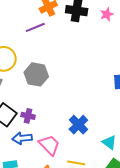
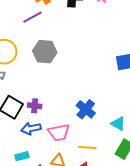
gray hexagon: (36, 74) -> (45, 52), moved
pink trapezoid: (49, 145) -> (59, 133), turned 130

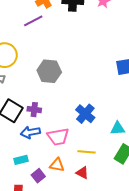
gray hexagon: (45, 52) -> (49, 71), moved
cyan triangle: (118, 124) -> (118, 128), turned -35

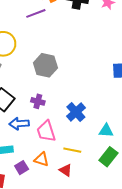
purple cross: (34, 110) -> (38, 101), moved
pink trapezoid: (58, 137) -> (46, 131), turned 75

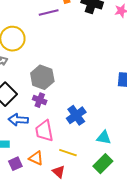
gray hexagon: (45, 65) -> (42, 77), moved

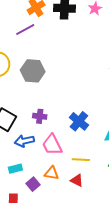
gray hexagon: (42, 77) -> (33, 71), moved

